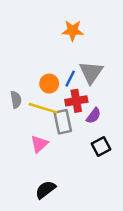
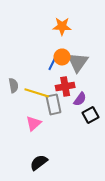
blue line: (70, 79) -> (52, 63), moved
orange circle: (49, 84) -> (62, 57), moved
black square: (101, 146) -> (90, 115), moved

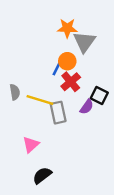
gray triangle: (78, 62) -> (84, 42), moved
red cross: (65, 87) -> (71, 82), moved, turned -30
black square: (90, 115) -> (99, 95), moved, turned -35
pink triangle: (34, 123) -> (31, 145), moved

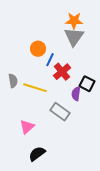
orange star: (67, 28) -> (74, 21), moved
orange circle: (67, 61) -> (38, 49), moved
purple semicircle: (87, 107) -> (76, 94), turned 152
gray rectangle: (58, 113) -> (60, 112), moved, turned -42

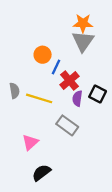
purple semicircle: (76, 94) -> (77, 98), moved

